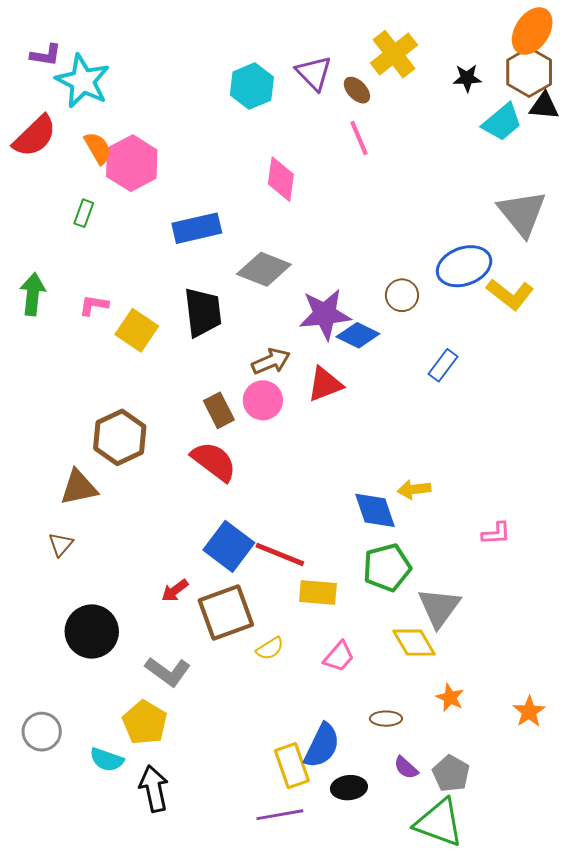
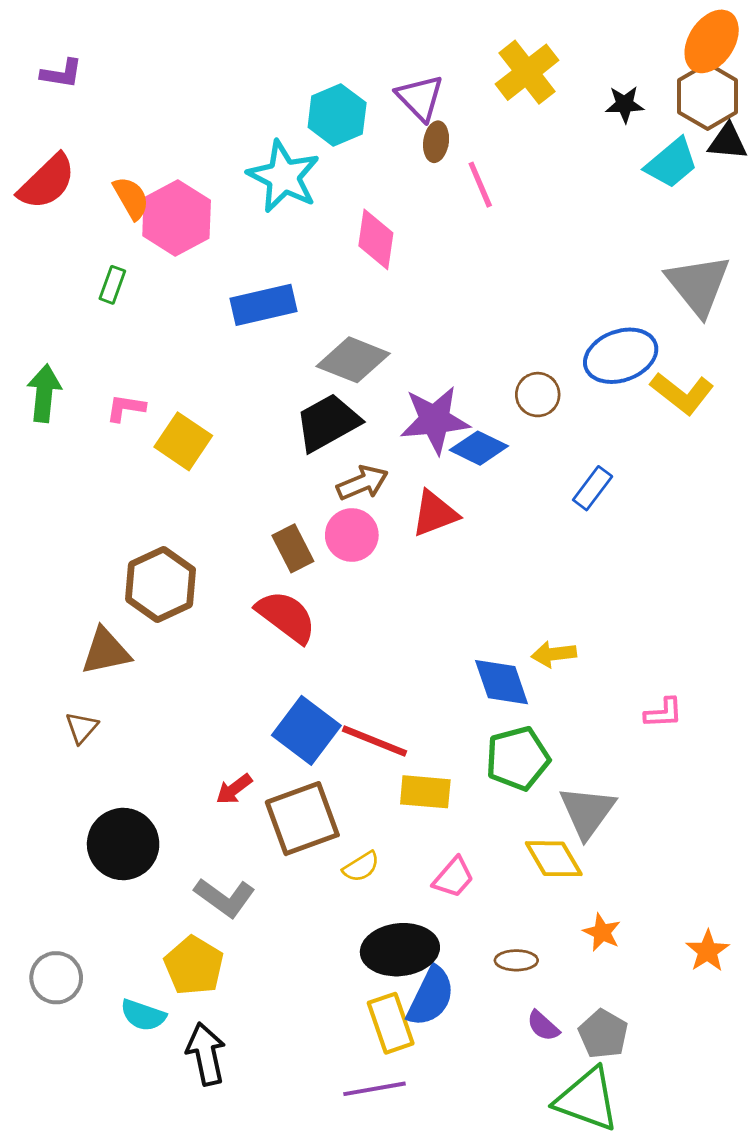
cyan star: (83, 81) -> (284, 177), moved
brown ellipse: (357, 90) -> (436, 142), moved, turned 52
black trapezoid: (203, 312) -> (328, 423), moved, turned -112
black ellipse: (349, 788) -> (400, 950), moved, size x1.6

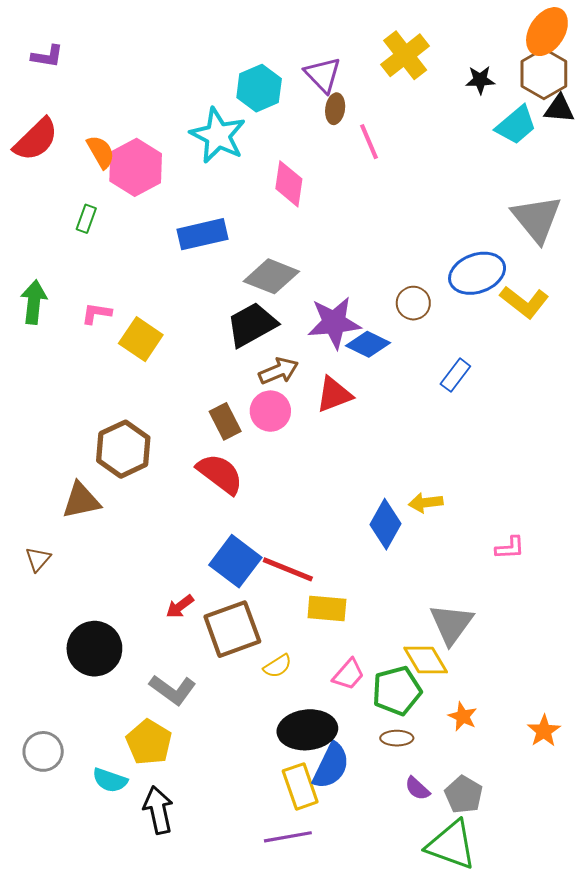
blue diamond: (502, 682) -> (386, 524), turned 48
brown triangle: (82, 728) -> (38, 559), moved
green pentagon: (518, 758) -> (397, 691), moved

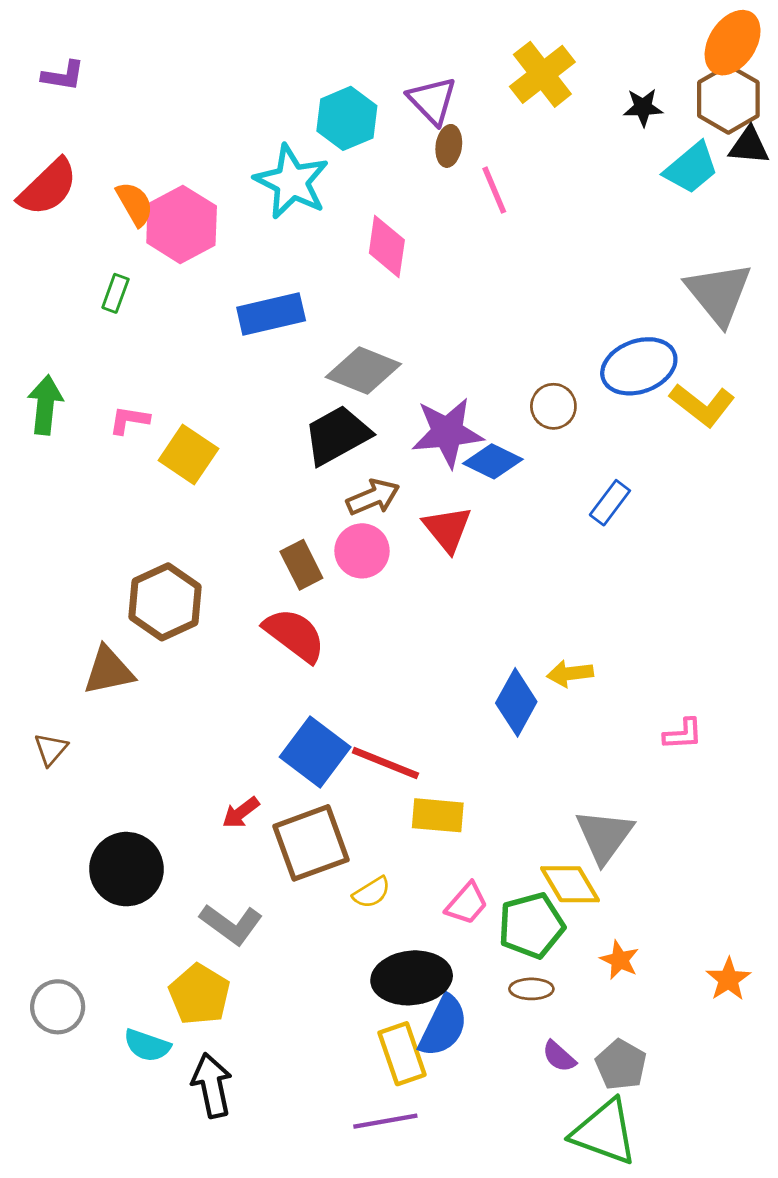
red triangle: (334, 395) -> (447, 529), turned -48

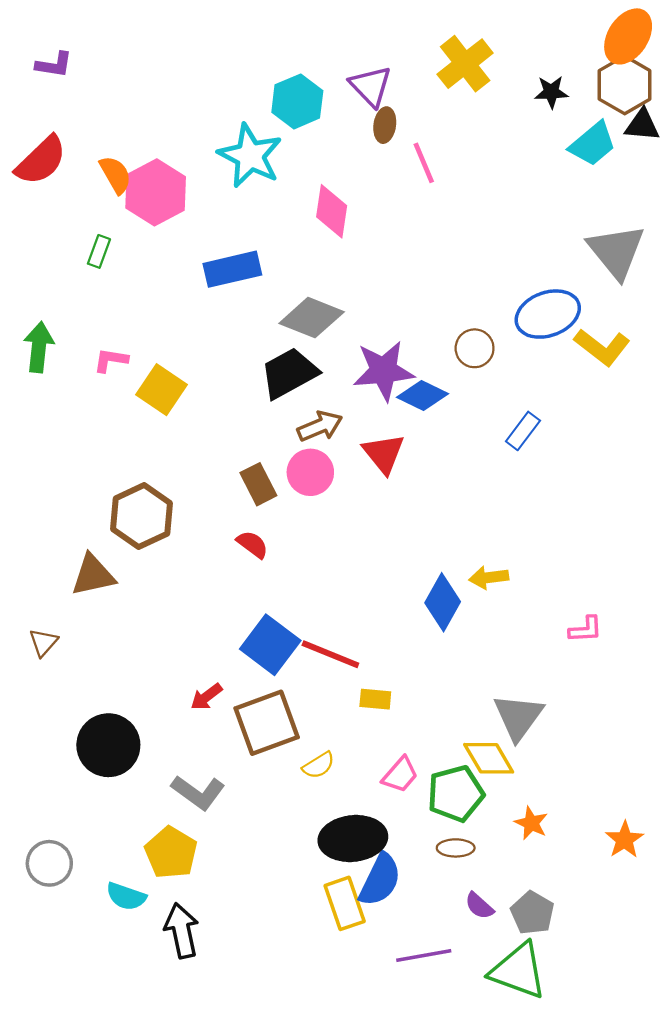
red semicircle: (295, 635) -> (252, 544), size x0.6
yellow rectangle: (438, 815) -> (375, 699), size x0.7
purple line: (385, 1121) -> (424, 955), moved

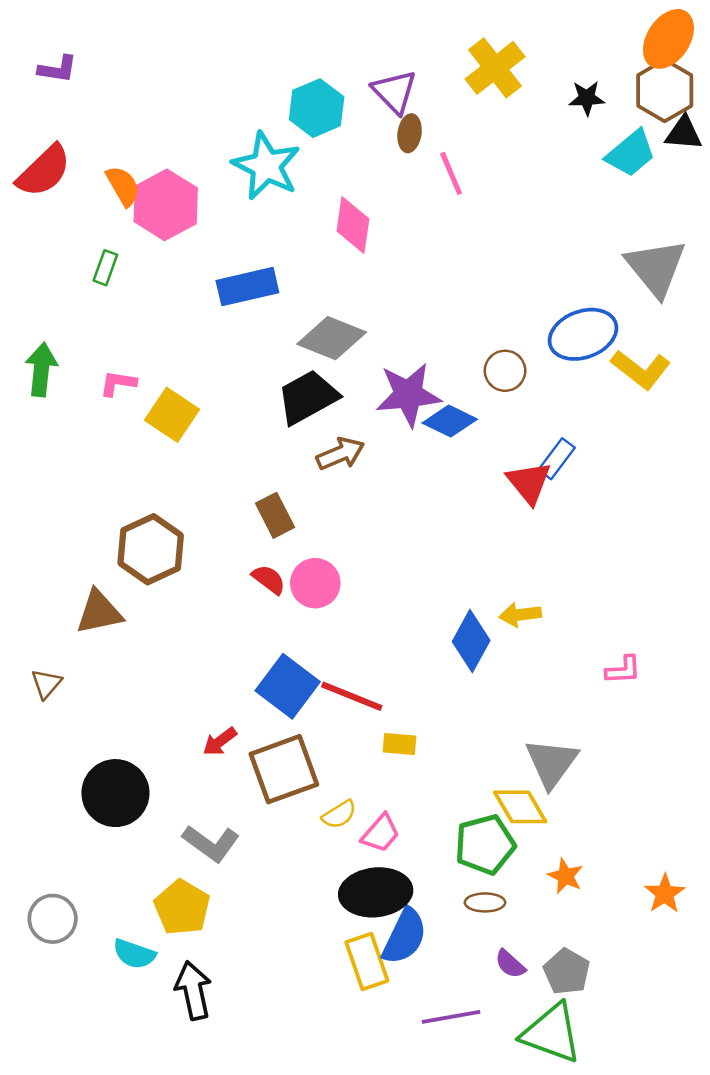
red triangle: (384, 453) -> (529, 483), moved
pink circle: (310, 472) -> (315, 583), moved
pink trapezoid: (400, 775) -> (381, 833), moved

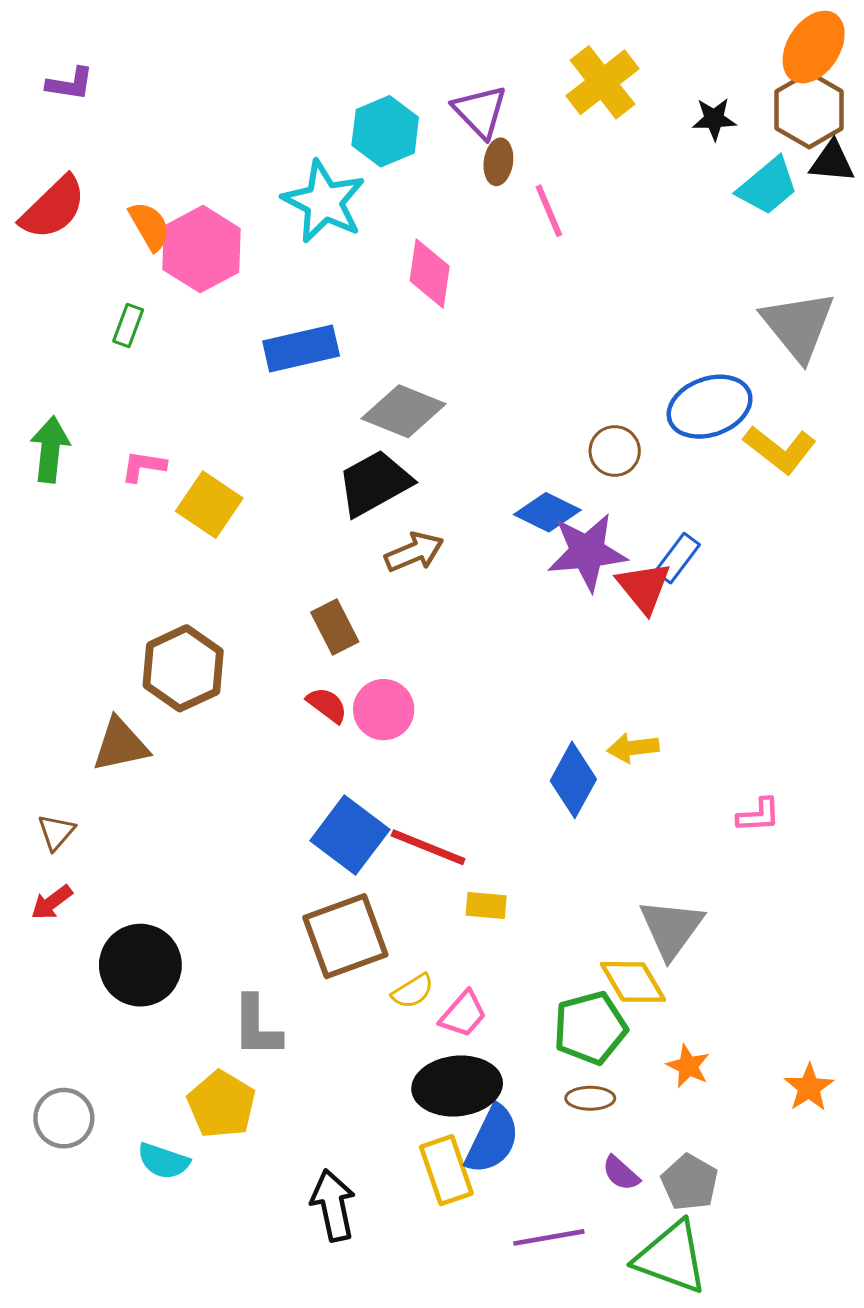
purple star: (408, 395) -> (587, 552), moved
red arrow: (220, 742) -> (52, 902), moved
gray L-shape: (211, 843) -> (257, 1026), turned 54
black arrow: (193, 990) -> (333, 1205), moved

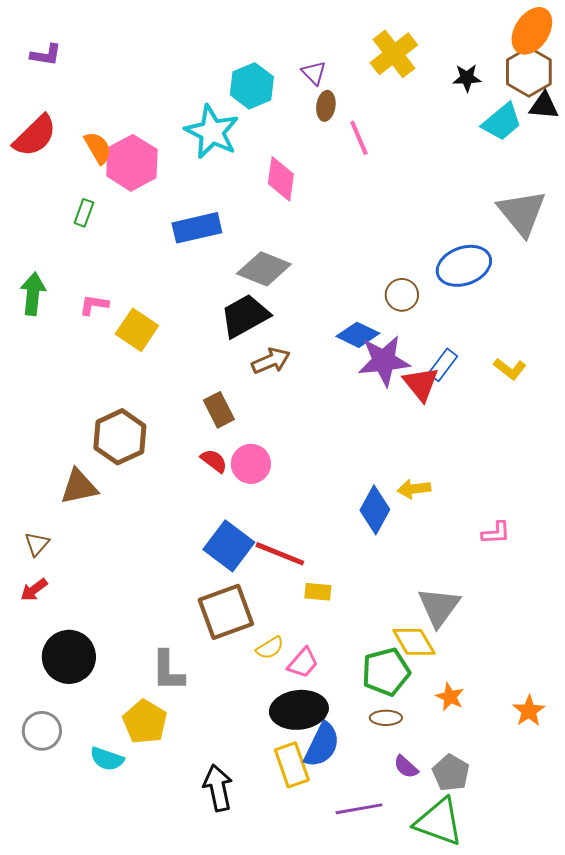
purple triangle: (480, 111) -> (314, 73), size x0.7
yellow L-shape: (780, 449) -> (510, 369), moved, size x0.7
black circle: (140, 965) -> (69, 657), moved

